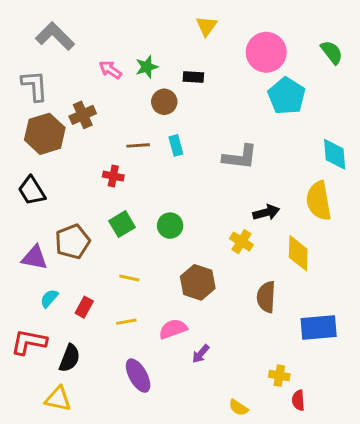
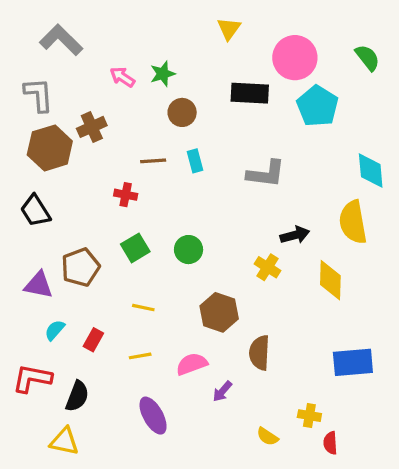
black rectangle: (193, 77) -> (250, 93), moved, size x1.6
brown semicircle: (266, 297) -> (259, 353), moved
yellow semicircle: (239, 408) -> (267, 437), moved

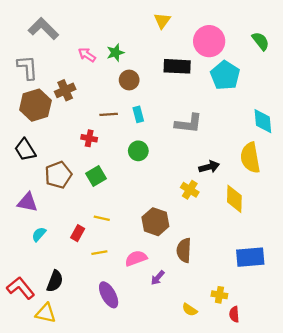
green circle: (189, 250) -> (138, 151), moved
brown pentagon: (80, 267) -> (58, 175), moved
red rectangle: (93, 340) -> (78, 233), moved
red L-shape: (32, 378) -> (21, 288), moved, turned 40

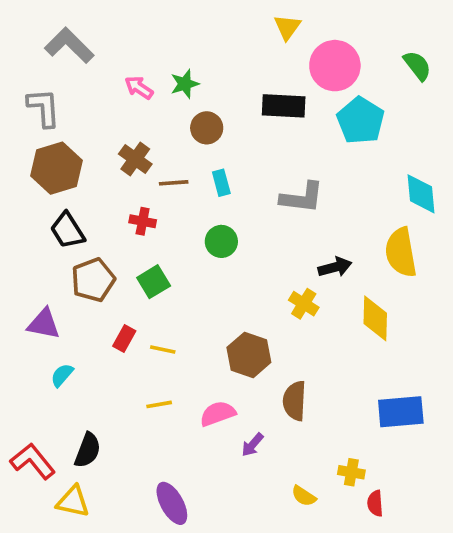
yellow triangle: (162, 21) -> (287, 27), moved
brown cross: (65, 90) -> (135, 159), moved, turned -30
black trapezoid: (25, 150) -> (67, 230), moved
red rectangle: (78, 233) -> (124, 339), moved
purple ellipse: (109, 295) -> (172, 503), moved

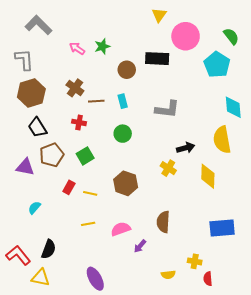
cyan pentagon: (361, 121) -> (217, 65), moved
brown circle: (207, 128) -> (127, 70), moved
purple triangle: (44, 324) -> (25, 167), moved
brown hexagon: (249, 355) -> (126, 183), moved
yellow semicircle: (304, 496) -> (168, 275), turned -40

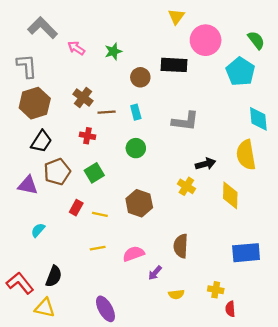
pink arrow: (77, 48) -> (76, 48), moved
black trapezoid: (37, 128) -> (41, 141), turned -115
yellow semicircle: (168, 275) -> (176, 294), moved

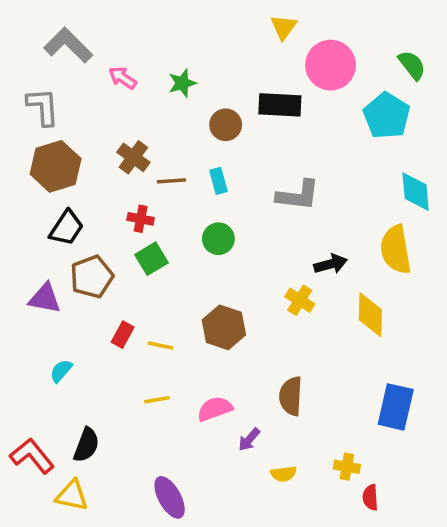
green square: (94, 173) -> (151, 259), moved
blue rectangle: (246, 253) -> (396, 407), turned -72

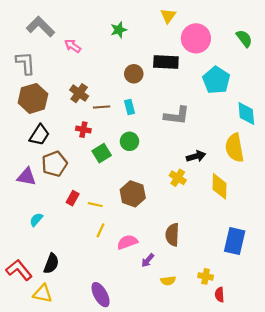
green star: (182, 83) -> (119, 30), moved
cyan pentagon: (387, 116) -> (216, 80), moved
green square: (151, 259) -> (102, 153), moved
yellow line: (157, 400) -> (101, 230), moved, turned -56

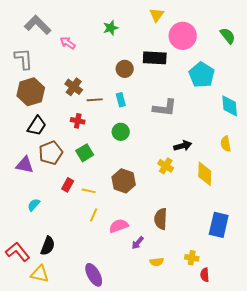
yellow semicircle: (235, 148) -> (226, 144), moved, size x0.6
green square: (102, 153) -> (85, 153), moved

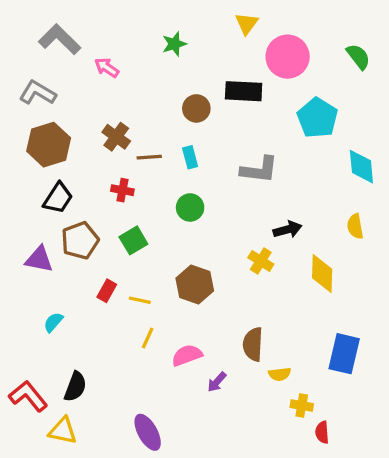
gray L-shape: (24, 59) -> (38, 93), turned -55
yellow semicircle: (157, 262) -> (280, 374), moved

